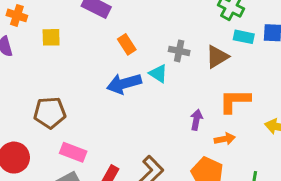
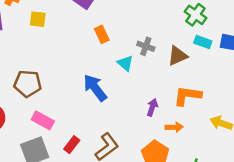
blue arrow: (124, 84) -> (95, 88), moved, turned 60

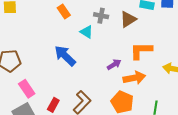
purple arrow: (152, 107) -> (114, 64), turned 48
pink rectangle: (43, 120) -> (27, 89), turned 36
orange arrow: (174, 127) -> (134, 78), size x1.5

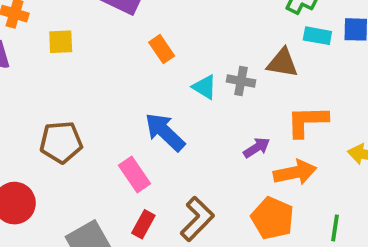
gray cross: (101, 16) -> (241, 81), moved
brown triangle: (128, 19) -> (282, 63), turned 42
pink rectangle: (27, 89) -> (135, 174), moved

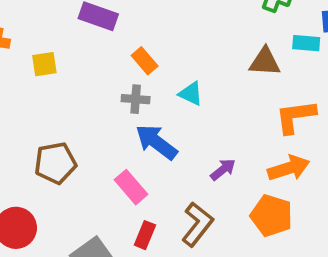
cyan rectangle: (317, 36) -> (306, 43), moved
gray cross: (241, 81) -> (136, 99), moved
purple arrow: (257, 148) -> (223, 170), moved

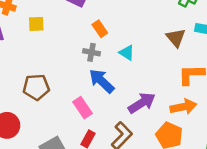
brown triangle: (265, 62) -> (176, 38), turned 40
purple arrow: (223, 170) -> (142, 103), size x1.6

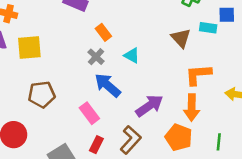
yellow square: (36, 24) -> (29, 47), moved, size x1.5
gray cross: (91, 52) -> (96, 57), turned 35
orange arrow: (183, 107) -> (192, 108), turned 105

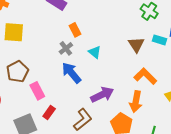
orange L-shape: (198, 75) -> (145, 76), turned 40
brown pentagon: (42, 95) -> (17, 72), turned -30
pink rectangle: (89, 113) -> (37, 91), moved
red rectangle: (96, 145) -> (49, 113), moved

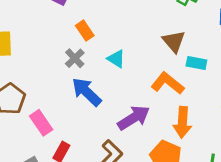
cyan rectangle: (160, 40) -> (196, 63), moved
orange L-shape: (145, 76) -> (167, 83), moved

